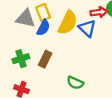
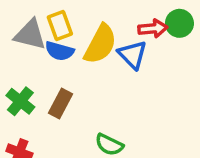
blue semicircle: (43, 28) -> (59, 51), turned 77
green cross: (21, 59) -> (20, 101), turned -35

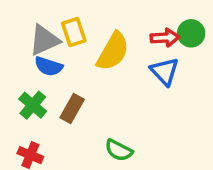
gray triangle: (30, 35) -> (44, 40), turned -40
blue semicircle: (59, 51) -> (49, 66), moved
blue triangle: (133, 55) -> (165, 71), moved

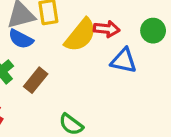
red arrow: (165, 38) -> (107, 29), moved
blue triangle: (165, 71) -> (124, 61), turned -44

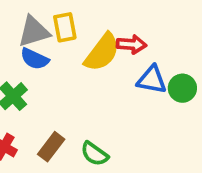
green circle: (153, 31) -> (182, 88), moved
brown rectangle: (36, 80) -> (51, 147), moved

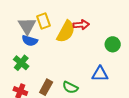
gray triangle: (34, 32) -> (27, 26), turned -36
blue triangle: (152, 80) -> (100, 74), moved

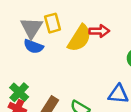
green cross: (21, 63) -> (19, 92), moved

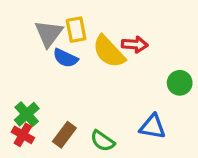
yellow semicircle: (79, 38) -> (109, 52), turned 100
blue semicircle: (33, 46) -> (65, 58), moved

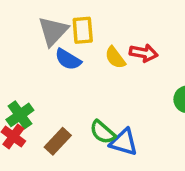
yellow semicircle: (109, 52) -> (115, 58), size x0.6
blue triangle: (153, 127) -> (124, 142), moved
green semicircle: (103, 141) -> (103, 132), moved

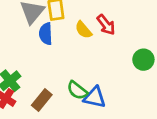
red arrow: (144, 53) -> (106, 25), turned 45
blue semicircle: (68, 59) -> (46, 34), turned 60

